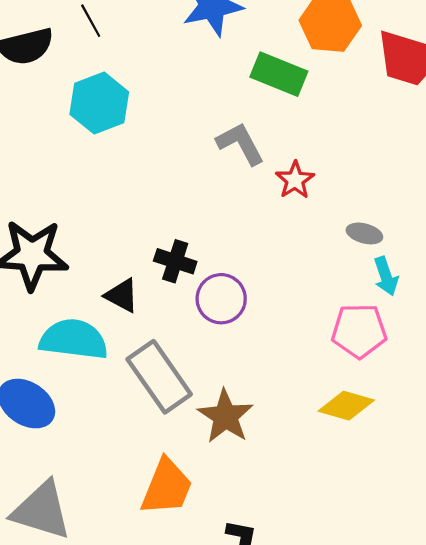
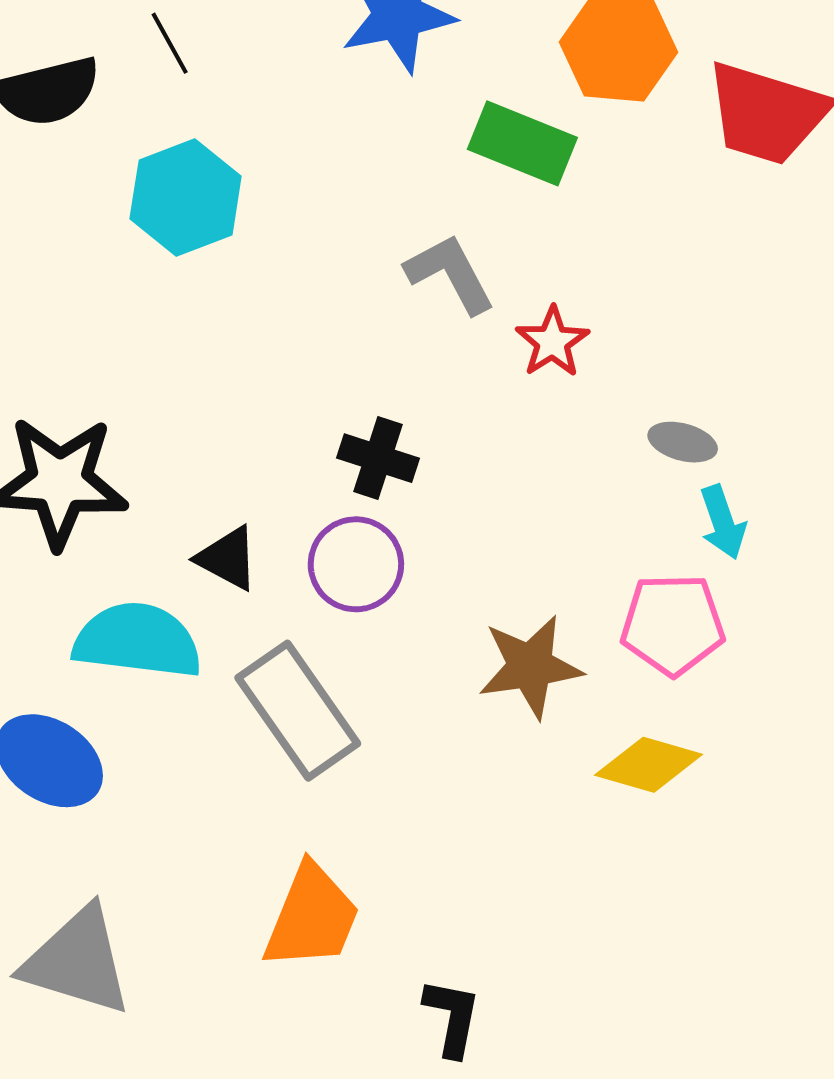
black cross: (175, 261) -> (378, 458), moved
purple circle: (221, 299) -> (356, 564), moved
brown star: (225, 416) -> (530, 667), moved, turned 30

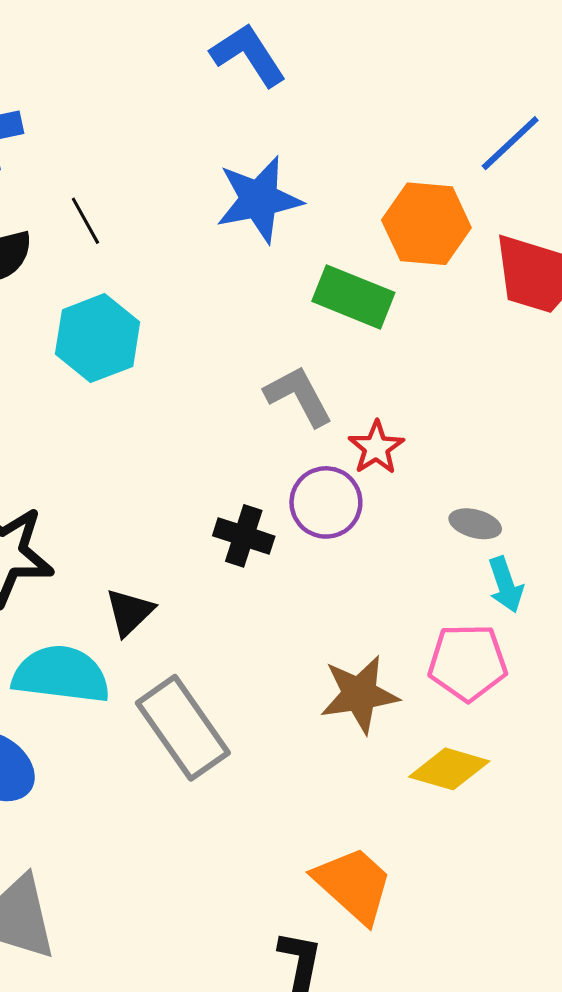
black triangle: (228, 558) -> (130, 612), turned 48
purple circle: (356, 564) -> (326, 502), moved
orange trapezoid: (312, 917) -> (353, 885), moved, turned -70

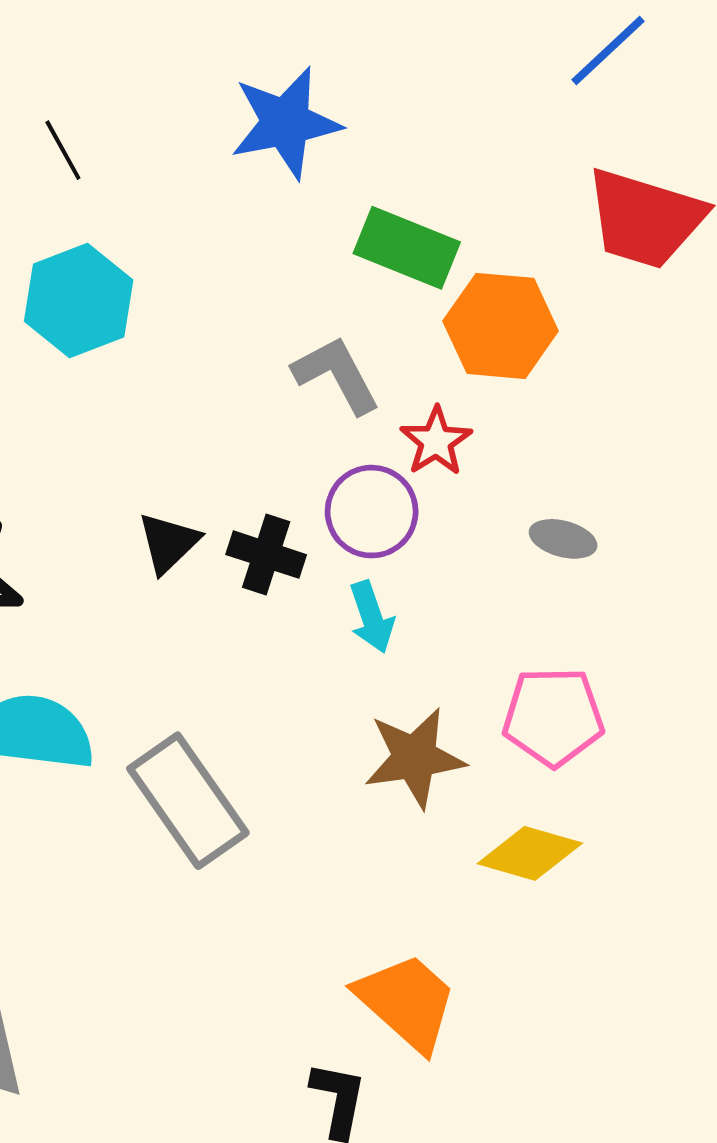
orange hexagon: (426, 224) -> (501, 326), moved
cyan arrow: (506, 585) -> (372, 617), moved
black triangle: (130, 612) -> (168, 543), moved

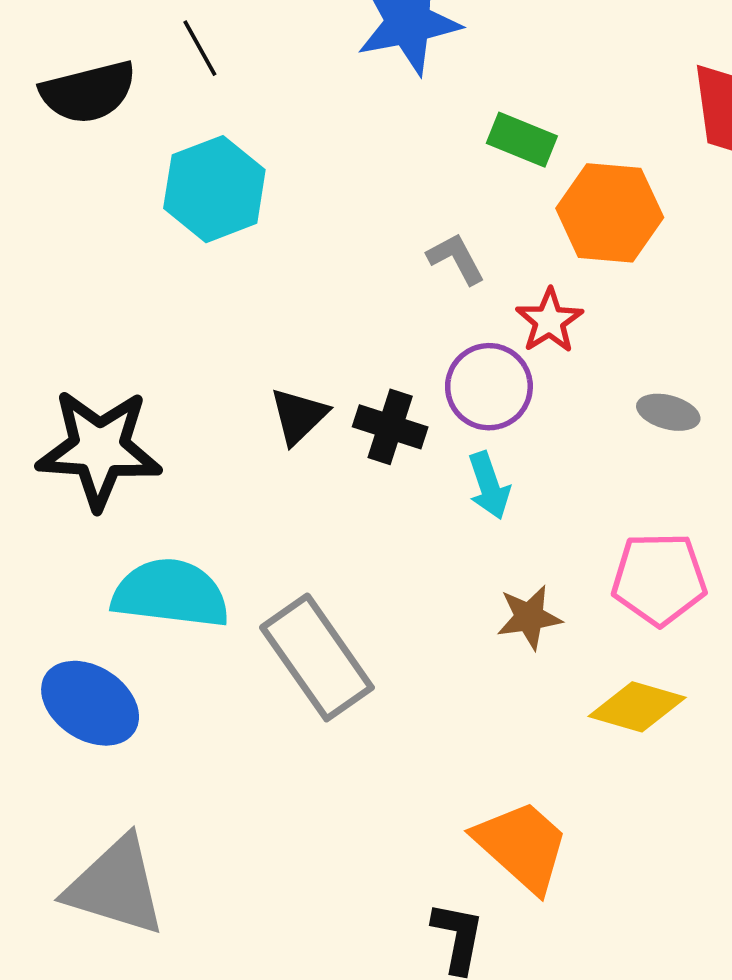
green rectangle: (407, 248) -> (522, 140), size x0.7
gray L-shape: (336, 375) -> (456, 259), size x0.7
brown star: (415, 758) -> (529, 617), size x0.7

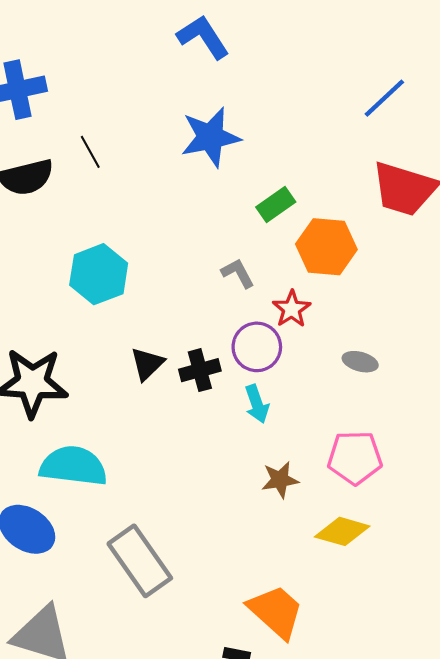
green rectangle: (522, 140) -> (276, 205), turned -57
cyan hexagon: (214, 189) -> (99, 274), moved
black cross: (390, 427) -> (200, 370), turned -33
gray rectangle: (317, 657) -> (140, 561), moved

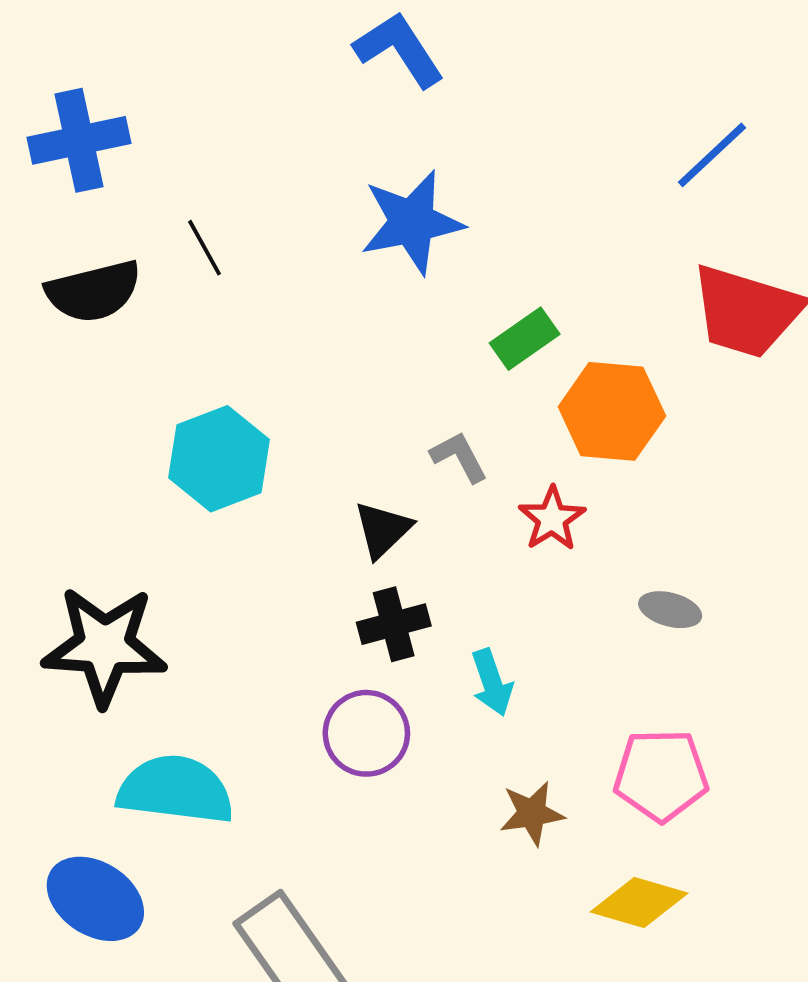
purple circle: (257, 347) -> (366, 733), moved
black triangle: (147, 364) -> (383, 530), moved

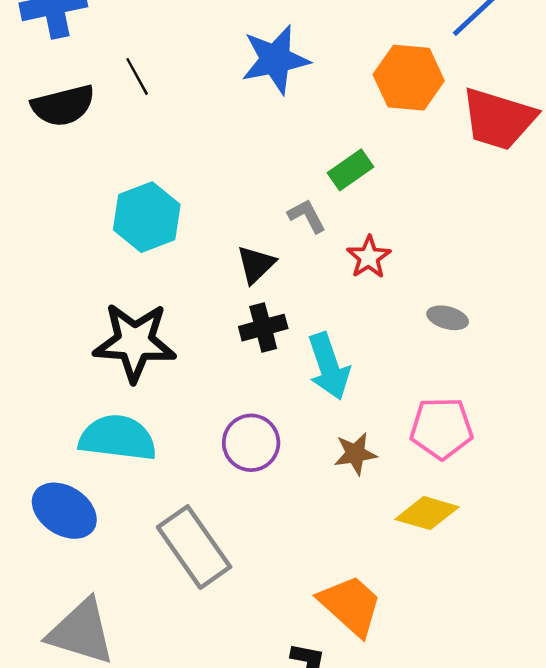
green rectangle: (525, 339) -> (351, 170), moved
orange hexagon: (612, 411) -> (409, 78), moved
black star: (104, 646) -> (135, 342), moved
cyan arrow: (492, 682) -> (329, 366), size x1.5
purple circle: (366, 733) -> (251, 443), moved

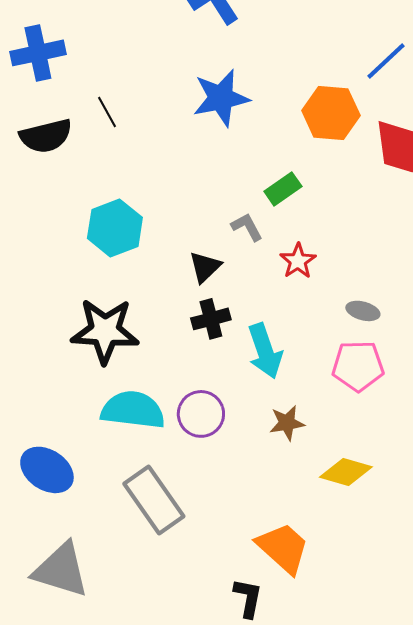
pink pentagon: (441, 428) -> (358, 366), moved
cyan semicircle: (118, 438) -> (133, 410), moved

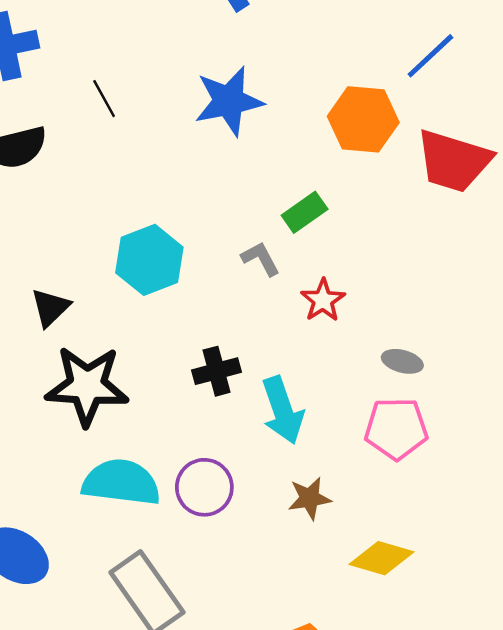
black line: (107, 112) -> (104, 99), moved
cyan hexagon: (115, 228) -> (149, 260), moved
black triangle: (205, 267) -> (50, 308), moved

